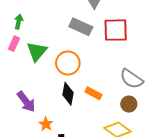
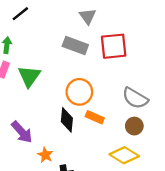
orange circle: (68, 63) -> (79, 92), moved

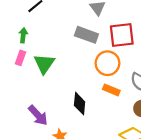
orange circle: (79, 92) -> (107, 63), moved
orange rectangle: (95, 117) -> (111, 90), moved

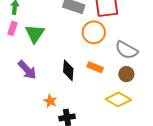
orange rectangle: (111, 90) -> (95, 67), moved
purple arrow: (38, 115) -> (27, 70), moved

